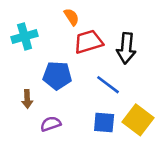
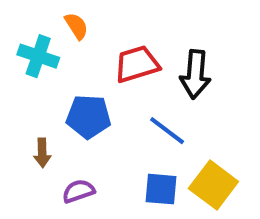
orange semicircle: (71, 17) -> (76, 26), moved
cyan cross: (25, 36) -> (38, 56), turned 35

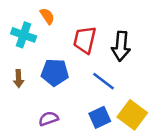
red trapezoid: (137, 64) -> (85, 40), turned -60
brown arrow: (42, 153) -> (19, 79), moved
blue square: (161, 189) -> (100, 117), turned -30

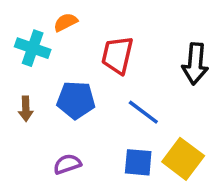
orange semicircle: (47, 16) -> (66, 22), turned -84
black arrow: (121, 46) -> (195, 64), moved
blue square: (100, 117) -> (138, 162), turned 30

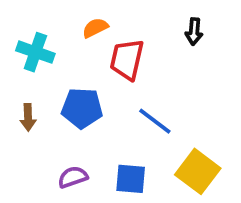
orange semicircle: (66, 22) -> (95, 28), moved
black arrow: (195, 64) -> (194, 32), moved, size x0.6
blue square: (138, 162) -> (131, 179), moved

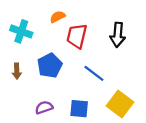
black arrow: (194, 32) -> (118, 35), moved, size x1.5
blue pentagon: (82, 108) -> (50, 65), turned -30

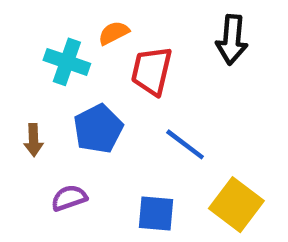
cyan cross: (21, 31) -> (67, 62), moved
black arrow: (118, 35) -> (232, 40), moved
purple semicircle: (44, 107) -> (69, 198), moved

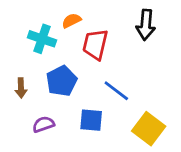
blue square: (156, 214) -> (91, 120), moved

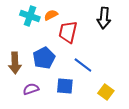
cyan cross: (42, 39) -> (30, 16), moved
brown arrow: (21, 88) -> (15, 63), size x1.5
yellow square: (149, 129) -> (106, 92), size x0.7

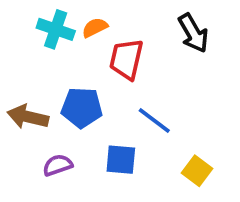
black arrow: (104, 18) -> (193, 33), turned -35
blue pentagon: (44, 58) -> (82, 108), turned 30
brown arrow: (15, 63) -> (28, 117), turned 105

